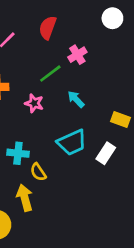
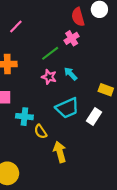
red semicircle: (48, 28) -> (78, 17), moved, turned -36
pink star: (34, 103) -> (49, 77), moved
yellow arrow: (25, 198) -> (60, 152), moved

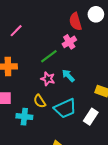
yellow semicircle: (40, 132) -> (40, 101), moved

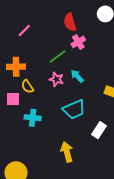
red semicircle: (75, 21) -> (70, 22), moved
yellow semicircle: (40, 101) -> (27, 87), moved
white rectangle: (91, 117) -> (99, 130), moved

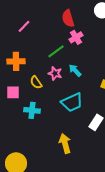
yellow semicircle: (27, 87) -> (36, 82), moved

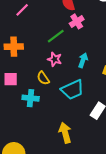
cyan arrow: (75, 70) -> (83, 60), moved, turned 64
yellow semicircle: (36, 82) -> (43, 78), moved

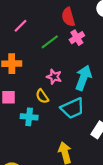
green line: (56, 36) -> (50, 42), moved
cyan arrow: (83, 60) -> (83, 78), size x1.6

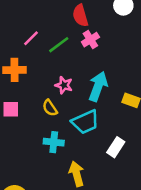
pink line: (20, 26) -> (31, 38), moved
cyan cross: (29, 117) -> (54, 142), moved

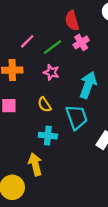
pink star: (64, 85) -> (51, 72), moved
cyan trapezoid: (85, 122) -> (77, 117), turned -85
yellow arrow: (77, 174) -> (35, 164), moved

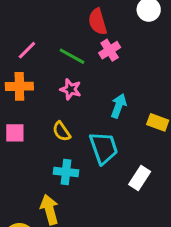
pink line: (27, 41) -> (27, 50), moved
green line: (52, 47) -> (72, 56), turned 66
cyan arrow: (88, 85) -> (119, 106), size x0.7

